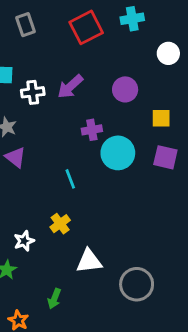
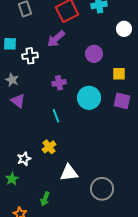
purple arrow: (70, 87) -> (56, 39), moved
purple cross: (92, 130) -> (59, 83), moved

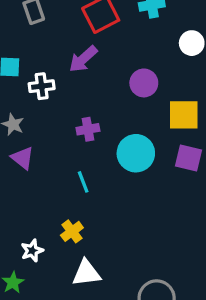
yellow square: (119, 74) -> (184, 115), size x1.5
white triangle: (69, 173) -> (86, 273), moved

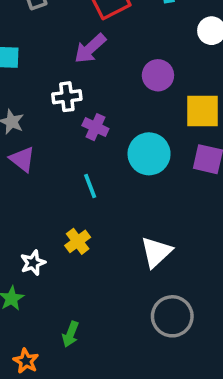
white cross: (42, 86) -> (67, 97), moved
purple cross: (88, 129) -> (95, 127), turned 35
white triangle: (86, 273) -> (156, 252), moved, turned -36

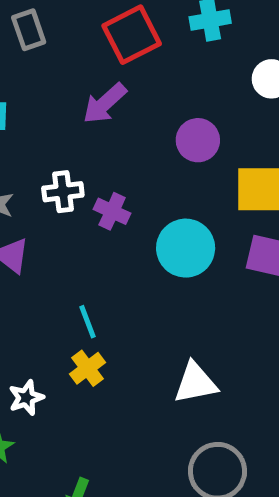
white cross: (67, 97) -> (63, 192), moved
cyan line: (90, 186) -> (88, 322), moved
white triangle: (156, 252) -> (195, 383), turned 32

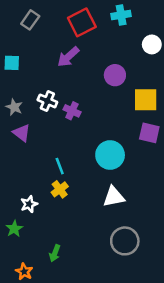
gray rectangle: (29, 30) -> (30, 20), turned 54
white cross: (63, 192) -> (47, 101), turned 30
cyan circle: (186, 248) -> (110, 155), moved

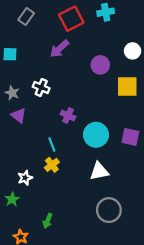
white circle: (152, 44) -> (133, 51), moved
purple cross: (72, 111) -> (68, 115), moved
purple square: (149, 133) -> (130, 137), moved

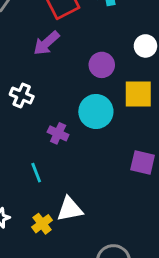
cyan circle: (96, 135) -> (96, 112), moved
yellow cross: (52, 165) -> (42, 224), moved
white triangle: (99, 171) -> (70, 209), moved

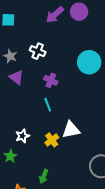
purple circle: (102, 65) -> (79, 12), moved
purple cross: (58, 133) -> (51, 80), moved

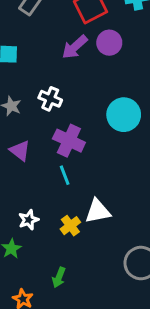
purple triangle: (16, 77) -> (20, 151), moved
purple cross: (51, 80) -> (69, 141), size x1.5

